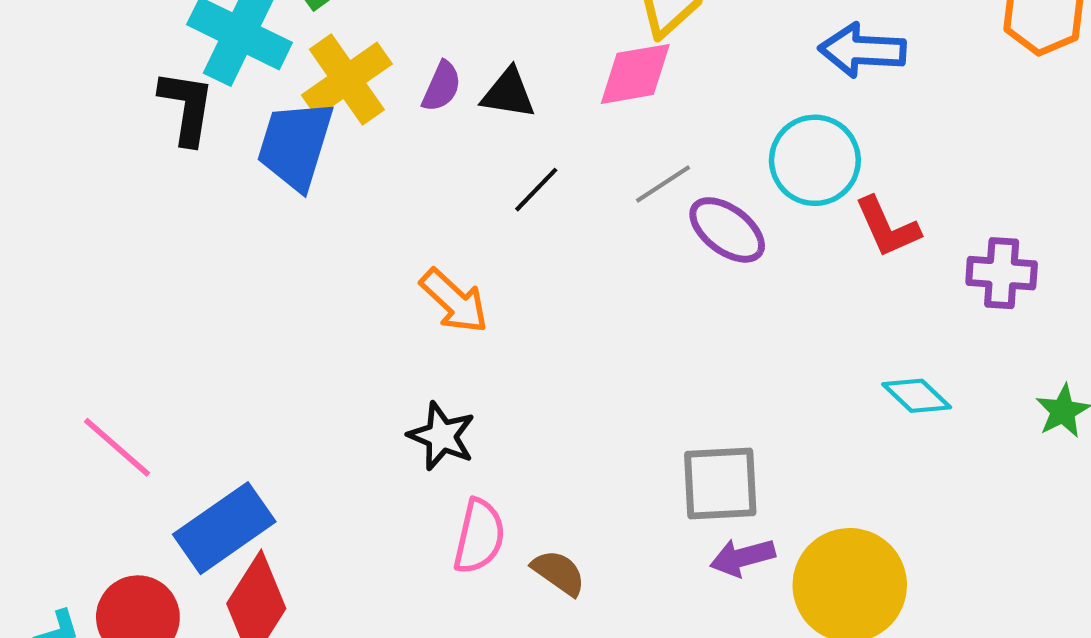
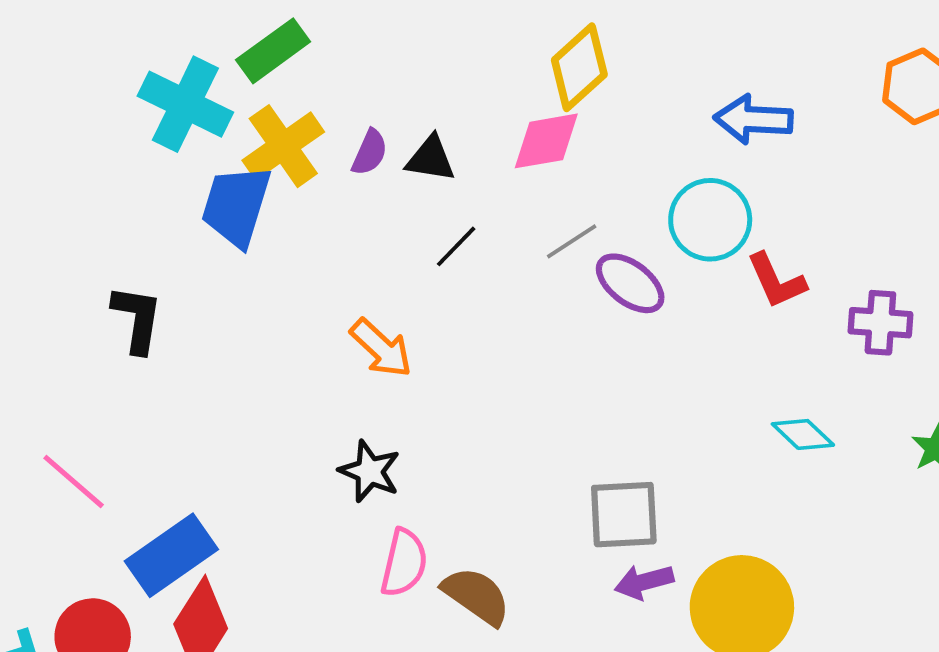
black L-shape: (187, 107) -> (137, 319), moved
brown semicircle: (559, 573) -> (476, 596), size x1.4

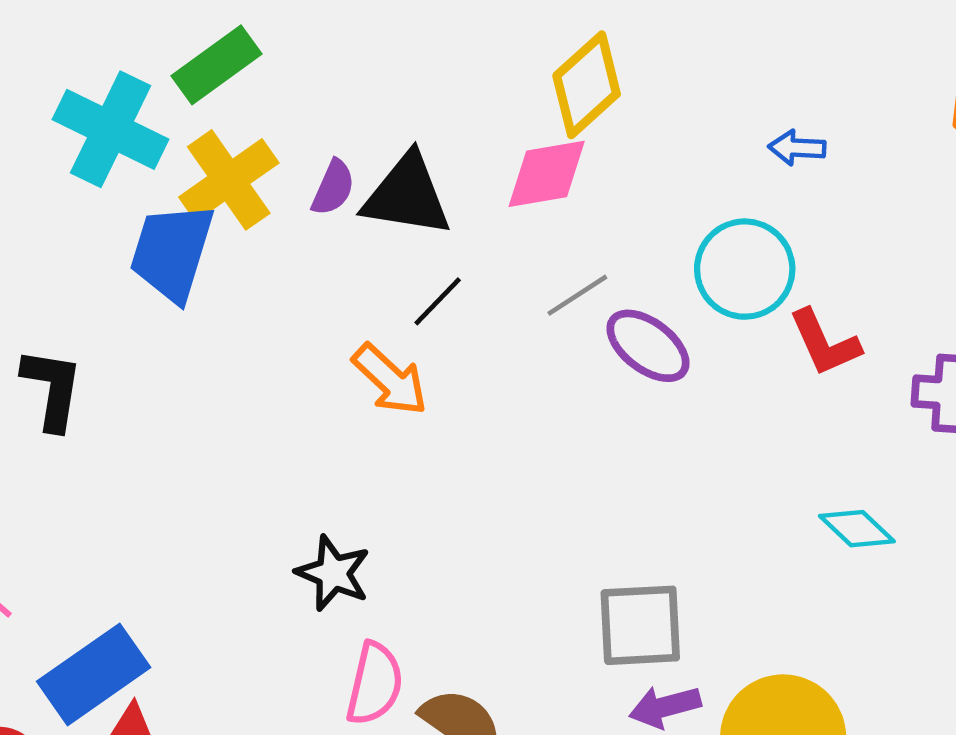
blue arrow: (753, 119) -> (797, 148), size x0.6
black triangle: (431, 159) -> (407, 195), size x1.5
orange arrow: (381, 348) -> (390, 380), moved

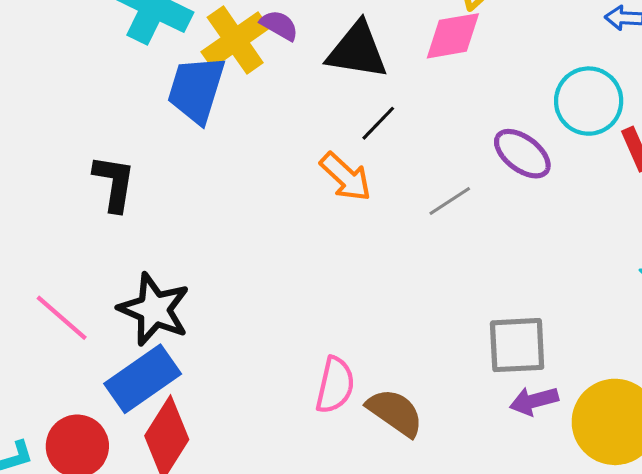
purple semicircle: (333, 188) -> (279, 25), moved, turned -84
gray line: (577, 295) -> (450, 201), moved
black star: (333, 573) -> (154, 309), moved, size x1.4

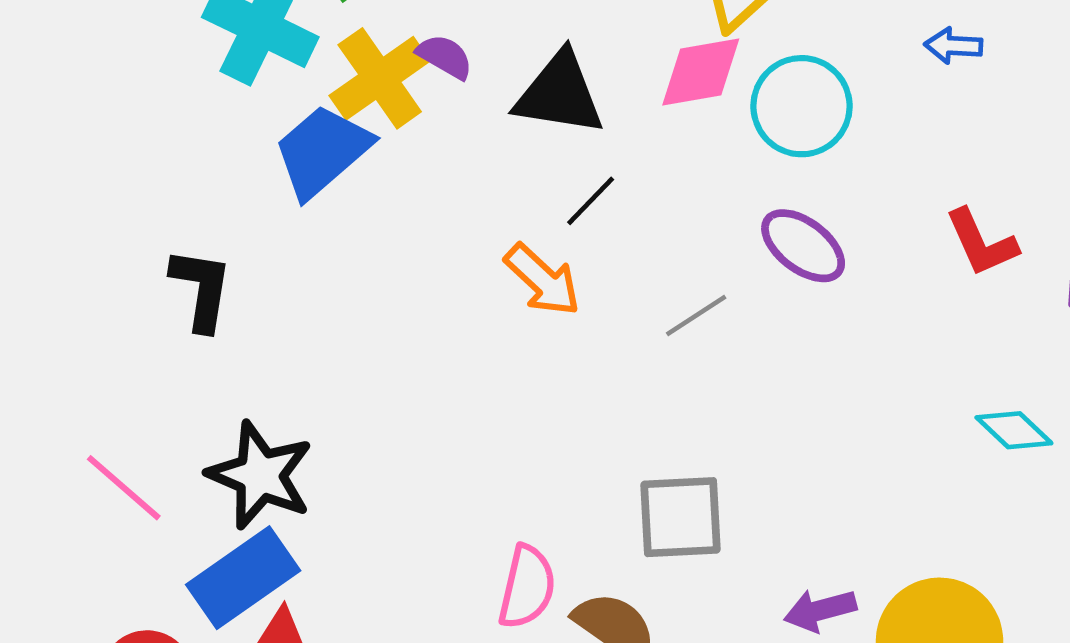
blue trapezoid: (196, 89) -> (322, 151), turned 32
cyan circle: (589, 101) -> (802, 106), moved
gray square: (517, 345) -> (681, 517), moved

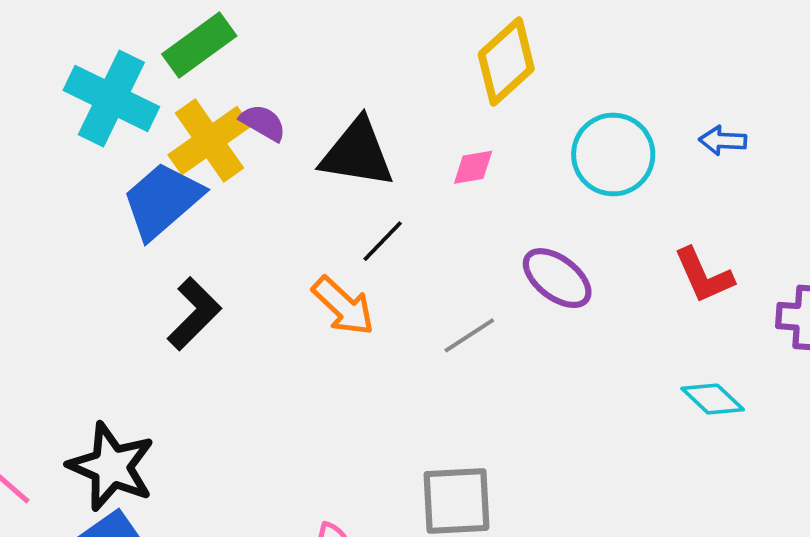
blue arrow: (953, 46) -> (723, 140), moved
pink diamond: (701, 72) -> (473, 167), moved, size x0.6
cyan circle: (802, 106) -> (613, 155), moved
black L-shape: (201, 289) -> (194, 314), moved, turned 36
cyan diamond: (1014, 430) -> (713, 399), moved

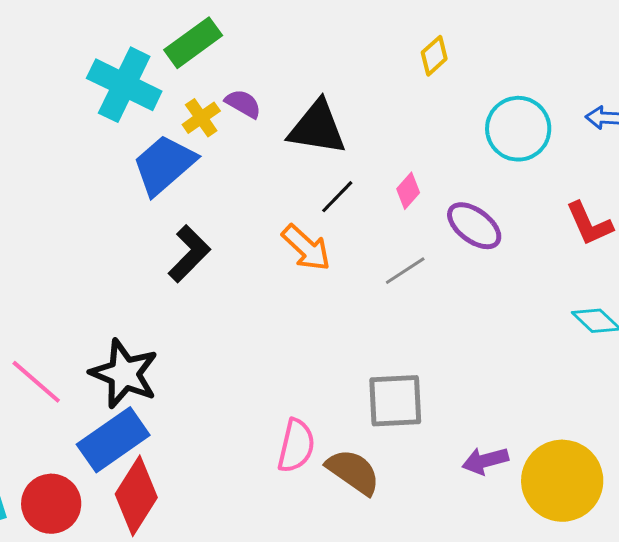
yellow diamond: (506, 62) -> (434, 56), size x0.6
yellow cross: (209, 140) -> (201, 118), size x0.6
pink diamond: (473, 167) -> (408, 191), moved, turned -39

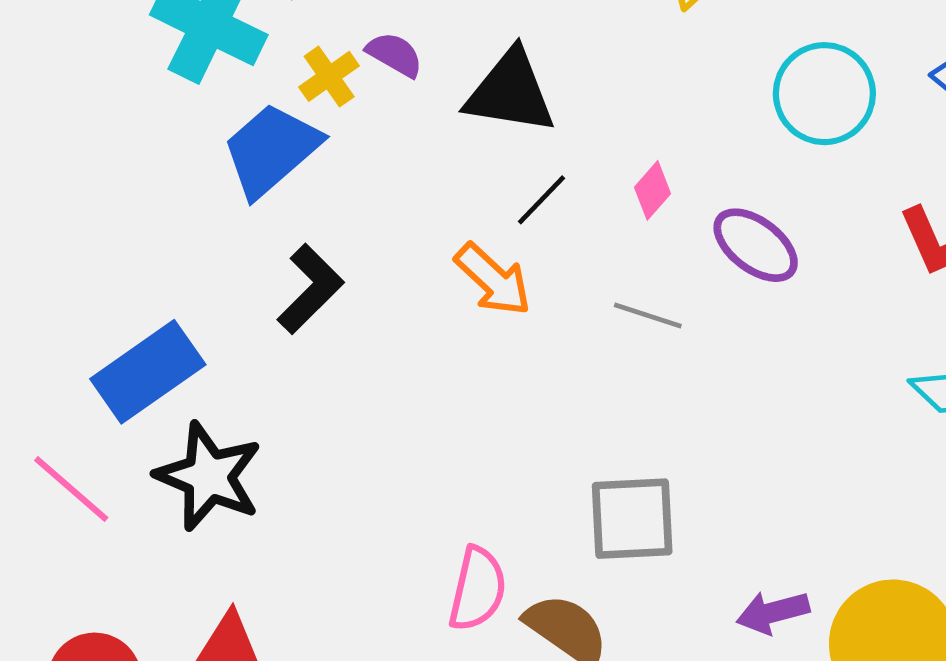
gray line: (405, 271) -> (648, 315), turned 51
blue rectangle: (113, 440) -> (148, 372), moved

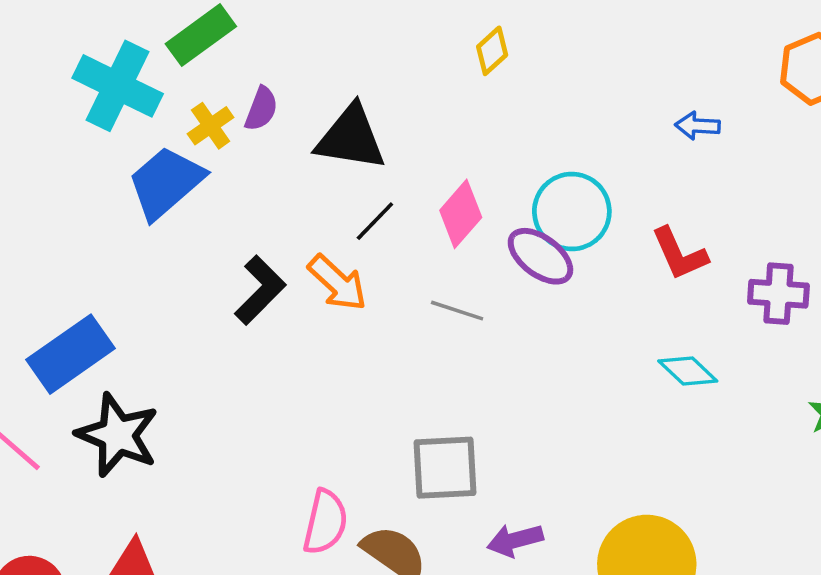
purple semicircle: (395, 55) -> (261, 109), turned 81
cyan circle: (824, 94) -> (572, 211), moved
pink diamond: (652, 190) -> (461, 214), size x1.5
black L-shape: (310, 289) -> (260, 290), moved
purple arrow: (773, 612) -> (515, 540), moved

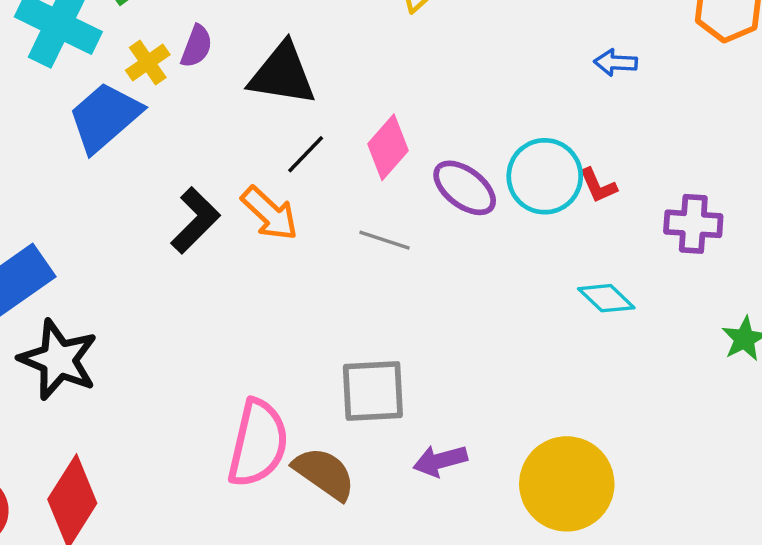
cyan circle: (572, 211) -> (545, 176), moved
red L-shape: (679, 254) -> (598, 186), size x0.7
pink semicircle: (325, 522) -> (258, 443), size x1.4

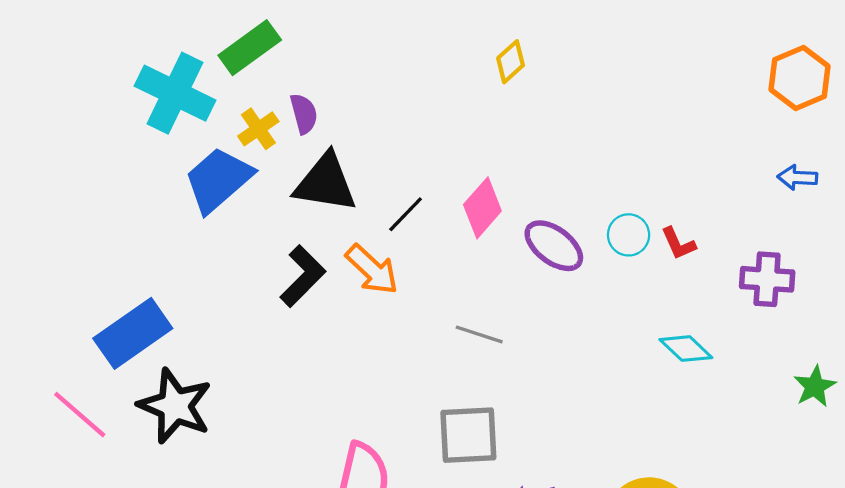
purple semicircle: (196, 46) -> (304, 114), turned -36
blue arrow: (616, 63) -> (797, 178), moved
black triangle: (282, 74) -> (325, 183), moved
cyan circle: (545, 176) -> (629, 235), size x0.6
gray line: (385, 240) -> (479, 334), moved

